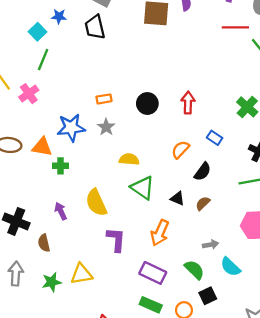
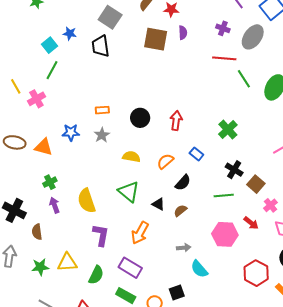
blue star: (71, 128) -> (71, 132), size x0.7
yellow semicircle: (129, 159) -> (131, 157), moved
green cross: (61, 166) -> (50, 182), moved, turned -32
green semicircle: (194, 270) -> (96, 275), moved, turned 66

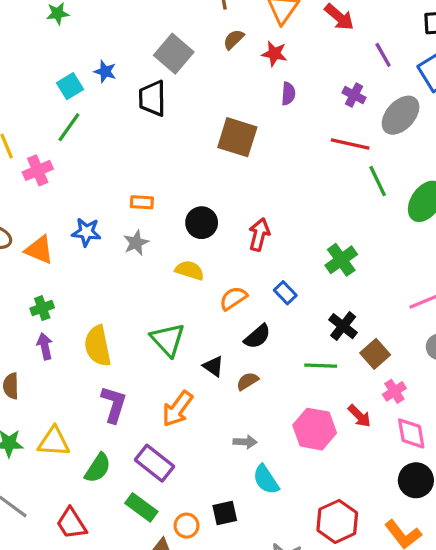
brown square: (156, 39) -> (237, 137), moved
yellow semicircle: (131, 157) -> (190, 270), moved
red hexagon: (256, 273) -> (337, 521), moved

